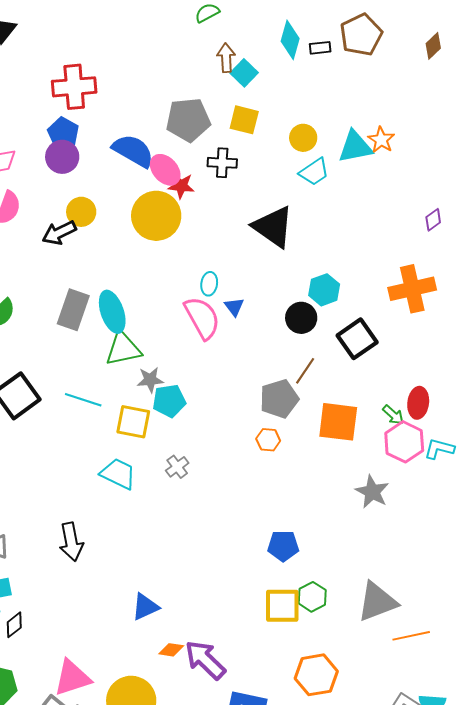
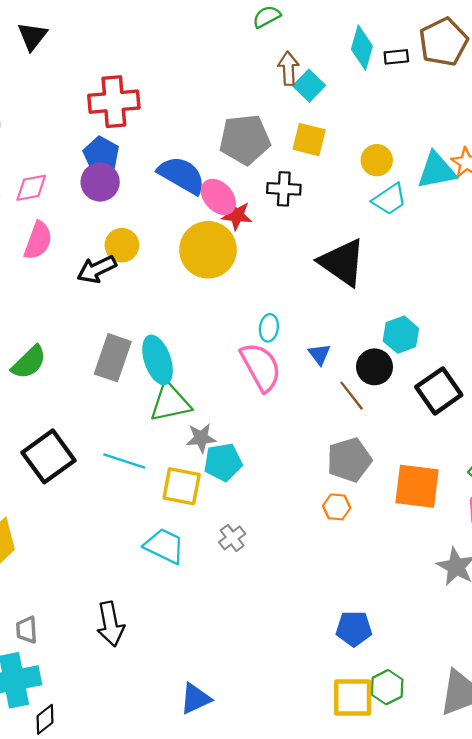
blue triangle: (234, 307) -> (319, 354), moved
brown line: (305, 371) -> (352, 396), moved, turned -72

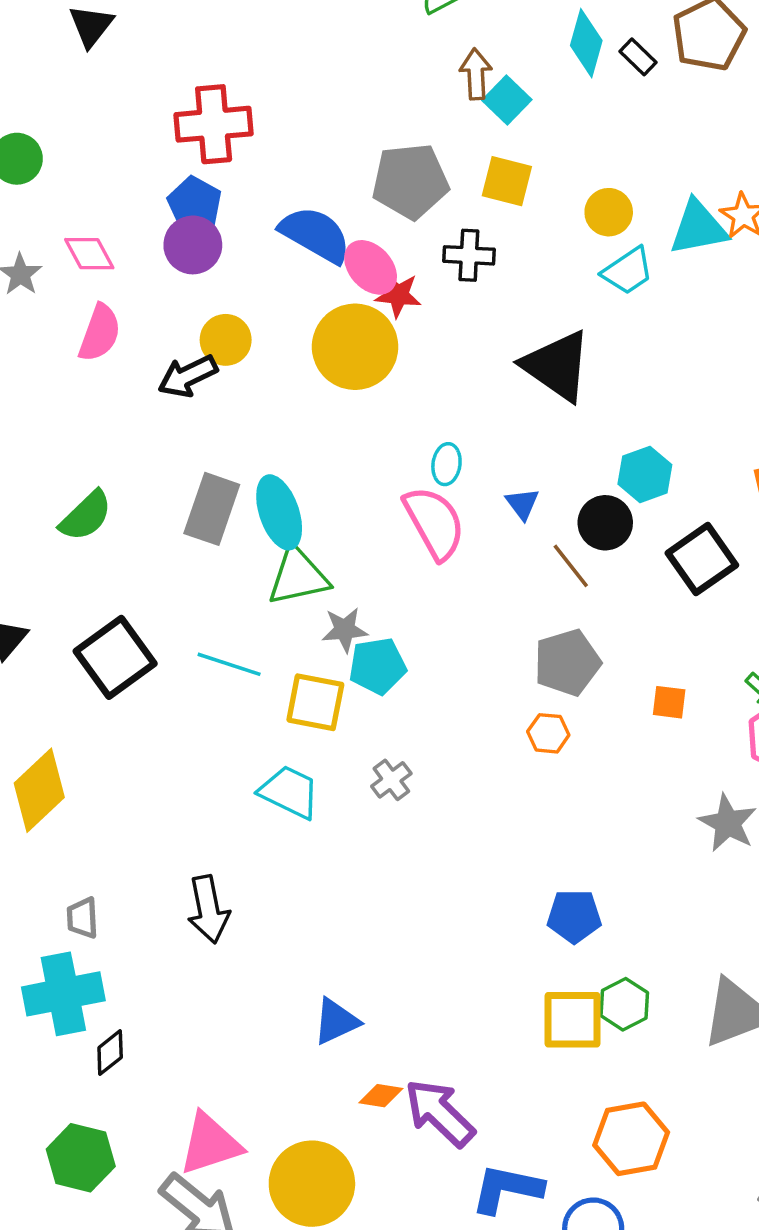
black rectangle: (396, 57) -> (638, 57), turned 50
pink diamond: (31, 188) -> (89, 254), turned 72
orange square: (417, 486) -> (669, 702), size x0.5

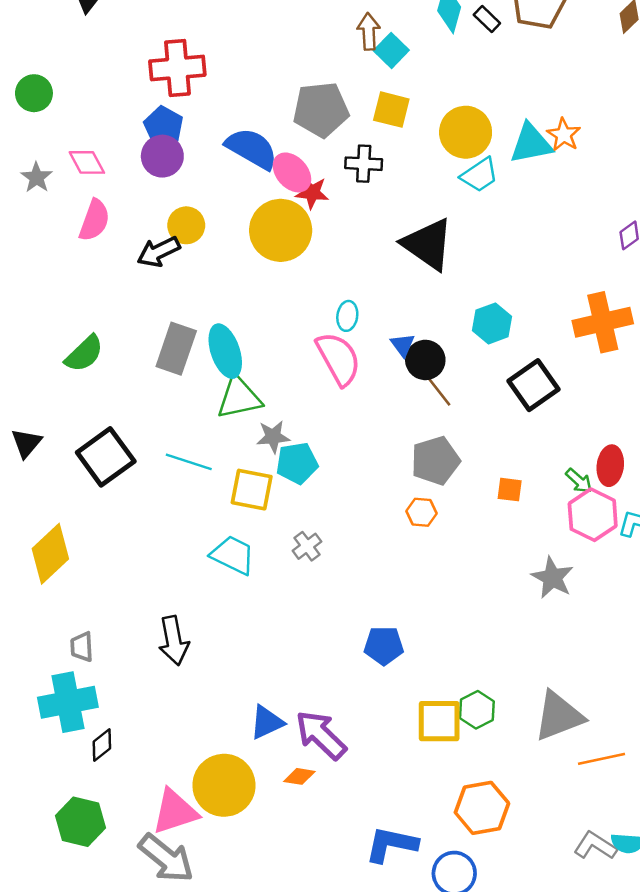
yellow circle: (609, 212) -> (466, 132), size x1.5
black circle: (605, 523) -> (425, 360), moved
blue pentagon: (574, 916) -> (384, 646), moved
purple arrow: (440, 1113) -> (321, 735), moved
yellow circle: (312, 1184) -> (224, 785), moved

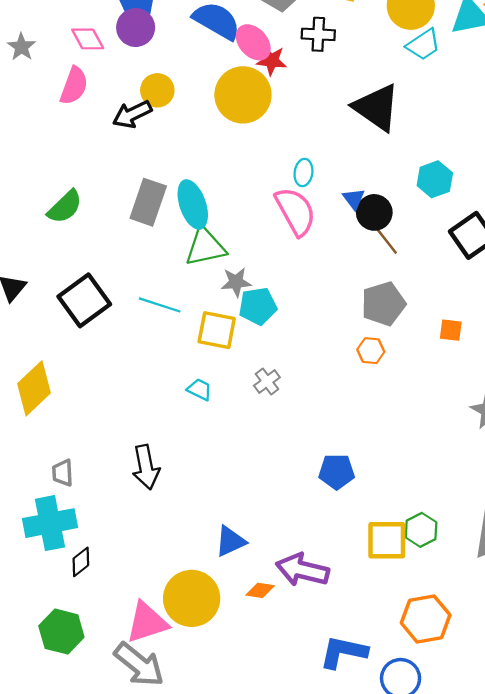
pink diamond: (87, 162) -> (88, 39), moved
cyan trapezoid: (233, 555) -> (200, 389), size x0.6
purple arrow: (321, 735) -> (302, 570), moved, turned -30

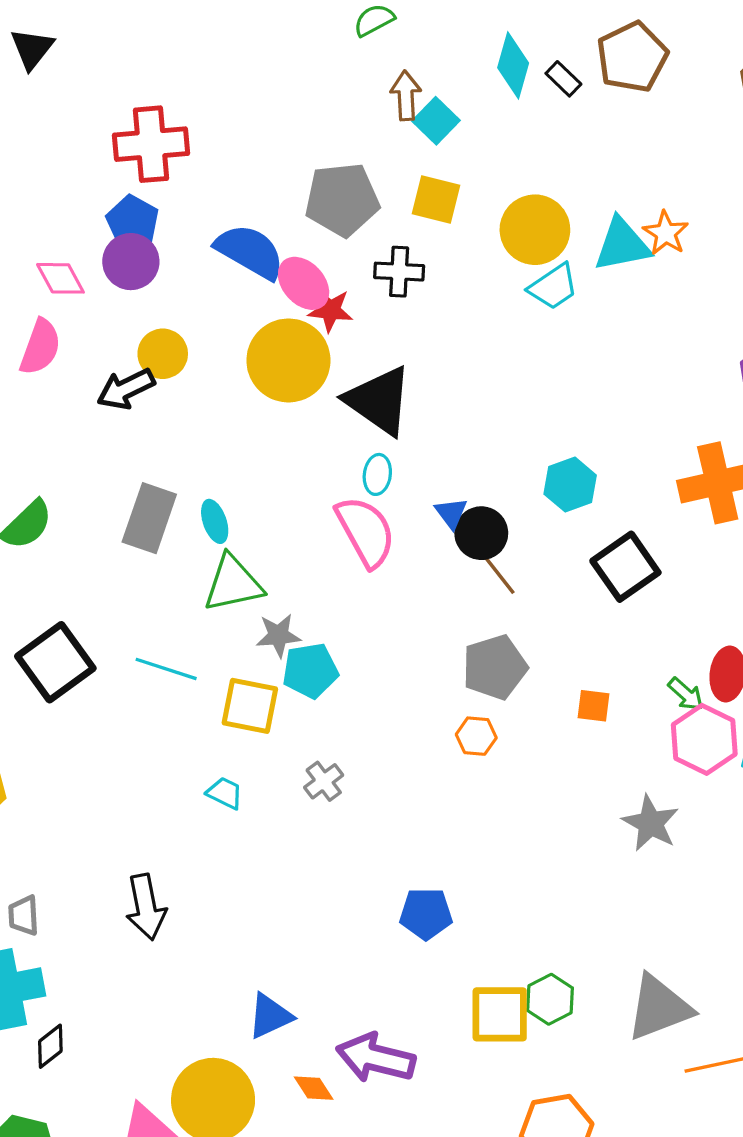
black triangle: (377, 107) -> (379, 401), moved
cyan ellipse: (193, 204) -> (215, 521), size x0.6
orange diamond: (260, 590) -> (314, 1088), turned 48

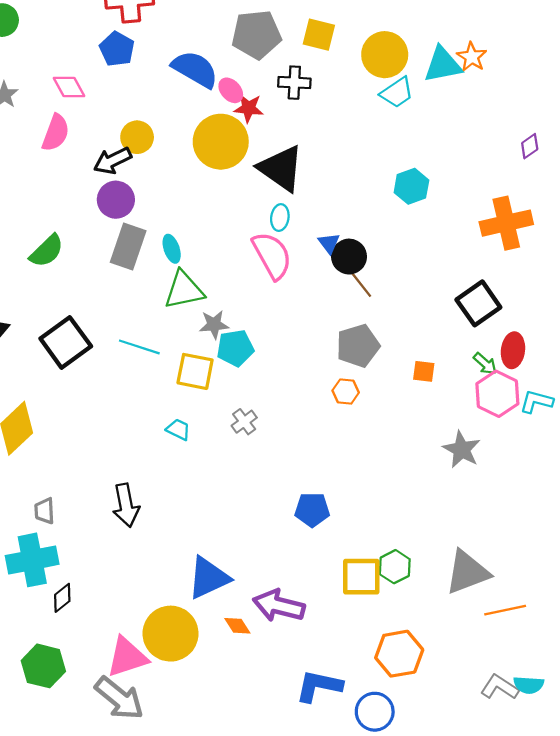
purple circle: (131, 262) -> (116, 200), moved
pink ellipse: (304, 283) -> (231, 90), size x0.7
cyan hexagon: (570, 485) -> (411, 186), moved
black square: (625, 567) -> (478, 303), moved
blue triangle: (270, 1016) -> (208, 578), size x1.4

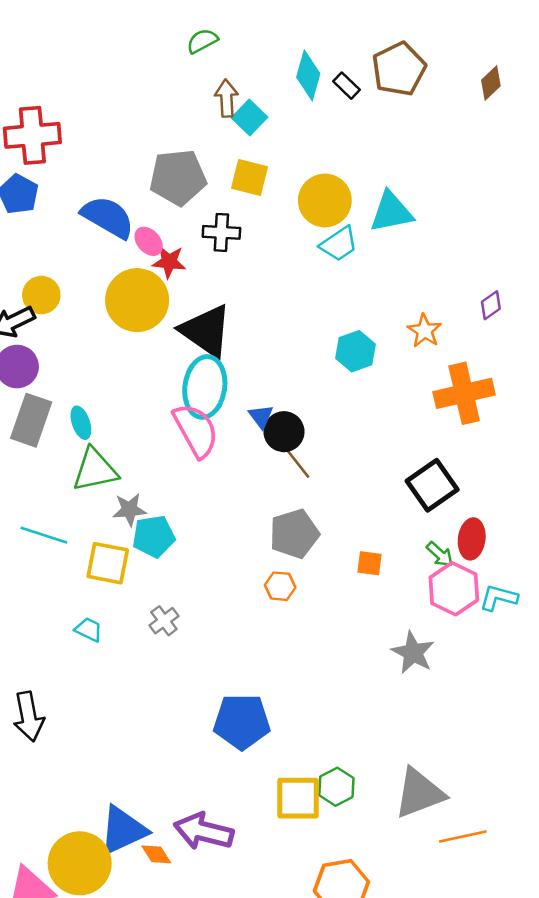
orange star: (472, 57) -> (424, 331), moved
cyan ellipse: (280, 218) -> (205, 387), size x2.0
blue pentagon: (312, 510) -> (242, 722), size x1.4
blue triangle: (208, 578) -> (123, 830), moved

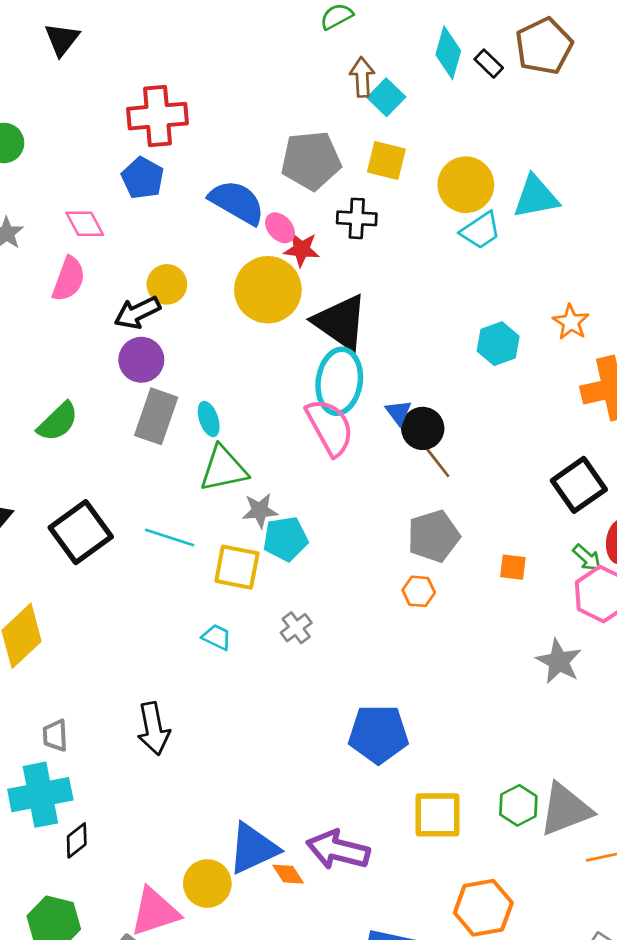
green hexagon: (336, 787) -> (518, 805), moved
yellow circle: (80, 863) -> (207, 884), size x0.7

